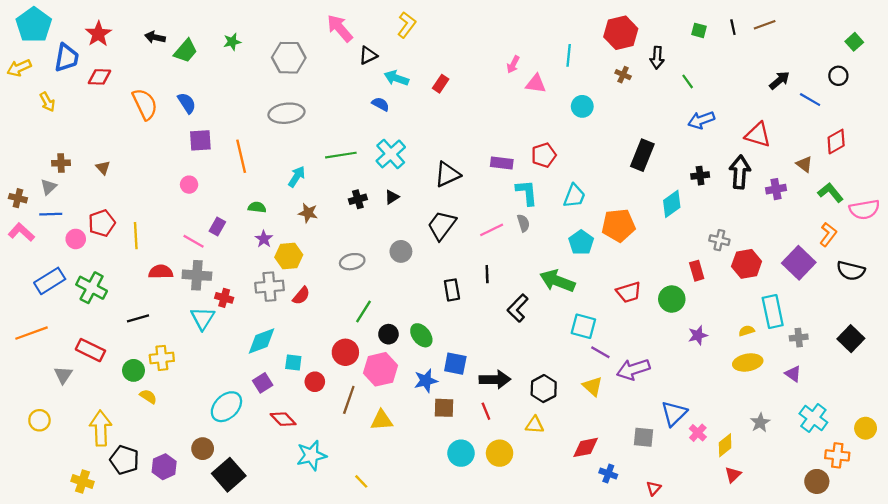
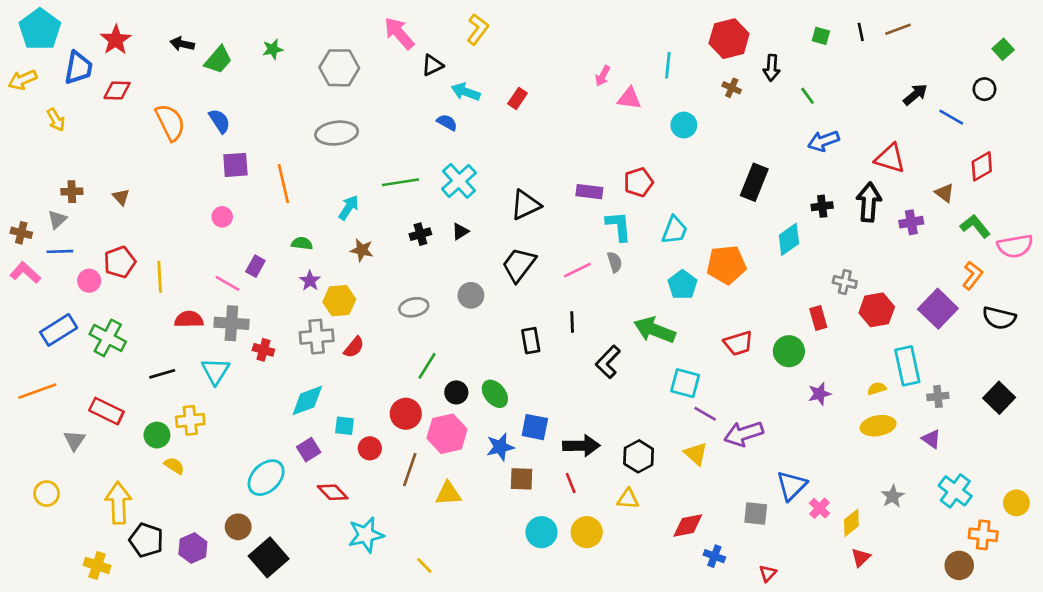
cyan triangle: (203, 318) -> (216, 371), moved

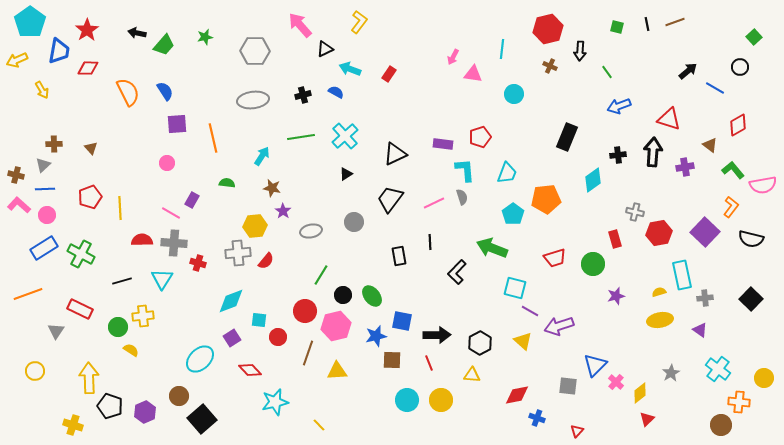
black cross: (420, 234) -> (303, 95), moved
pink circle: (89, 281) -> (47, 215), moved
purple star: (310, 281) -> (283, 211), moved

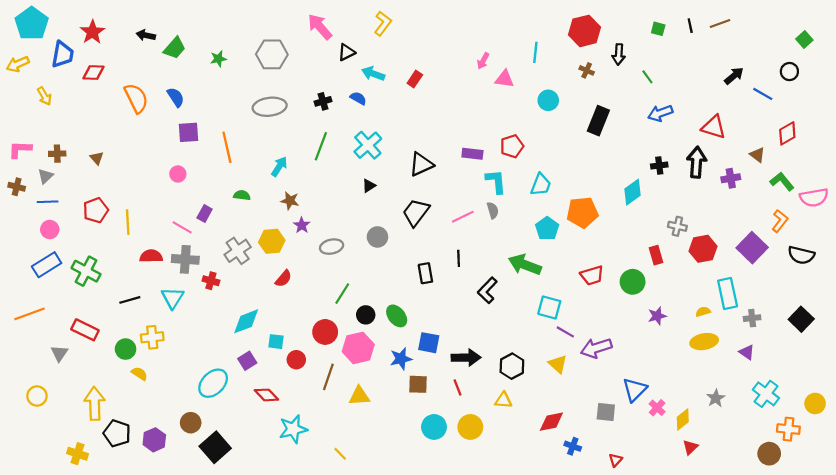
green star: (205, 37) -> (218, 59), moved
green line: (301, 137) -> (321, 146), turned -60
black rectangle: (567, 137) -> (598, 121), moved
pink L-shape: (19, 205) -> (20, 149), moved, turned -40
gray cross: (238, 253) -> (238, 251), moved, turned -30

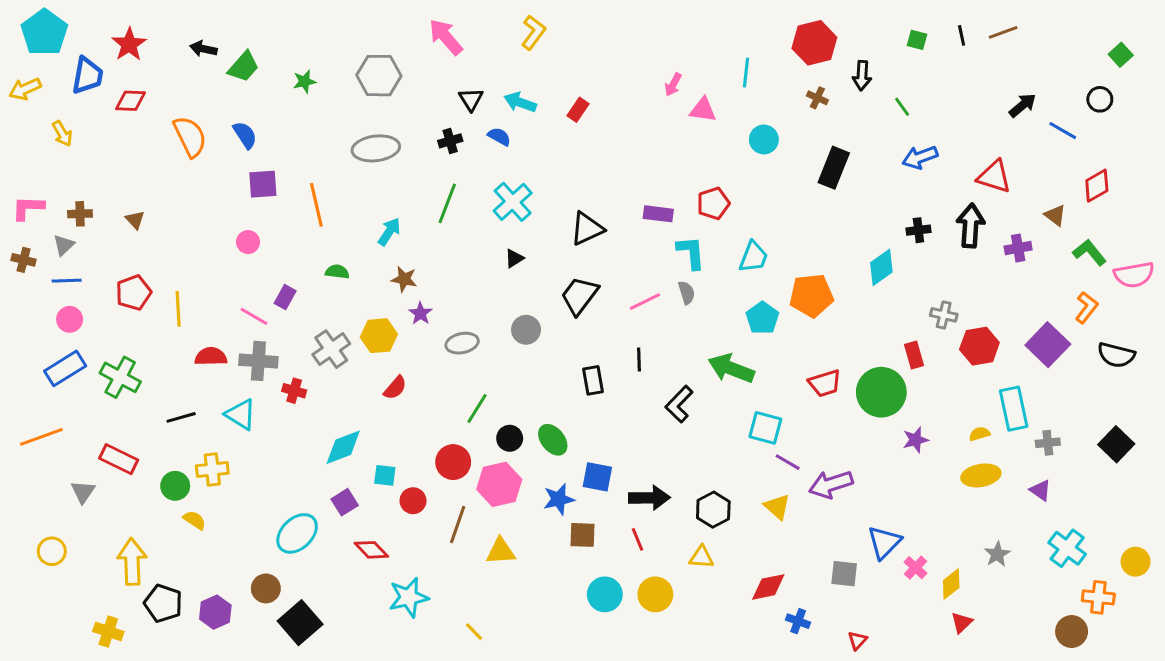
black triangle: (346, 52) -> (471, 99), moved, turned -36
green circle: (633, 282) -> (881, 392), size x1.4
cyan triangle: (172, 298) -> (241, 414), turned -30

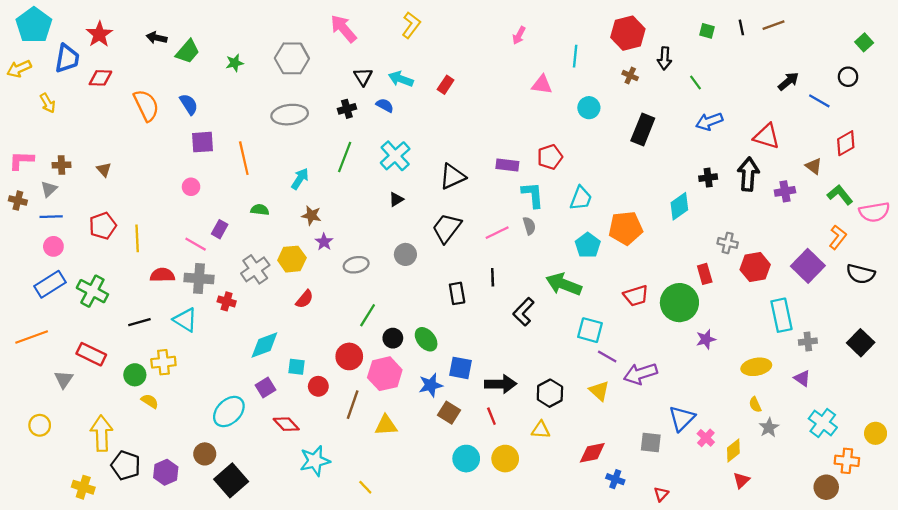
pink arrow: (673, 84) -> (519, 35), moved
yellow semicircle: (979, 434) -> (755, 405), moved, turned -98
brown square: (582, 535) -> (449, 413), turned 30

